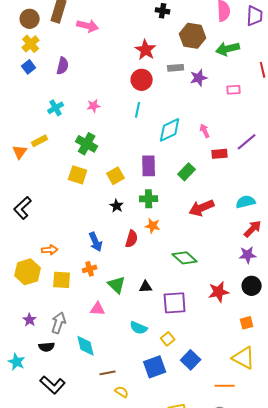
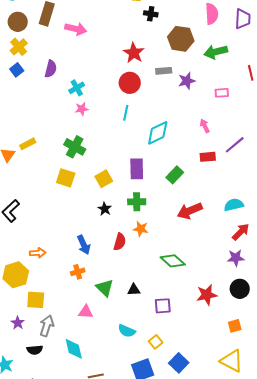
cyan cross: (56, 108) -> (77, 88), moved
pink arrow: (205, 131) -> (205, 126), moved
yellow square: (62, 280) -> (36, 300), moved
purple square: (175, 303) -> (163, 306), size x0.7

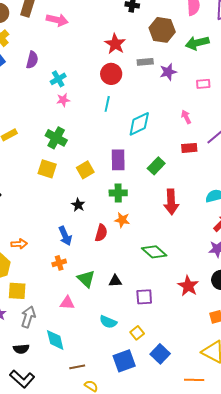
black star: (105, 209) -> (78, 205), moved
red arrow: (190, 211) -> (171, 202), turned -70
red star: (207, 295) -> (188, 286), turned -30
black semicircle: (35, 350) -> (21, 349), moved

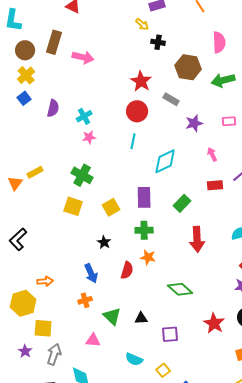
purple semicircle: (32, 60) -> (53, 108), moved
gray rectangle: (145, 62) -> (171, 99), turned 35
purple star: (168, 72) -> (194, 123), moved

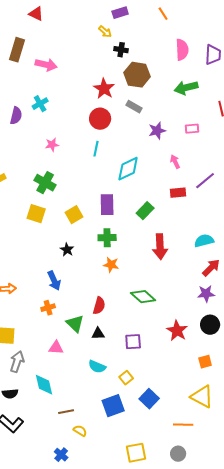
brown hexagon: (188, 67) -> (137, 75), moved
cyan cross: (84, 116) -> (40, 104), moved
red semicircle: (127, 270) -> (99, 306), moved
black triangle: (141, 318) -> (98, 334), moved

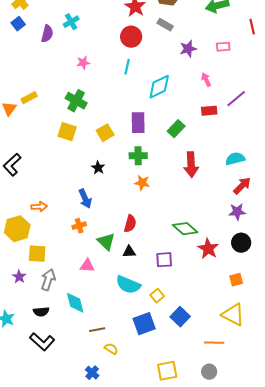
green diamond: (143, 297) -> (185, 229), moved
cyan semicircle: (97, 367) -> (128, 285), size x1.4

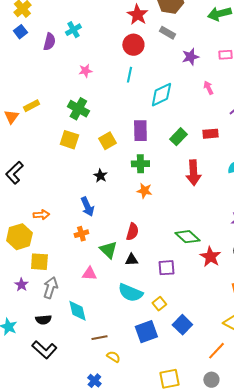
red rectangle: (209, 111) -> (210, 134), moved
orange line: (214, 343) -> (216, 351), turned -48

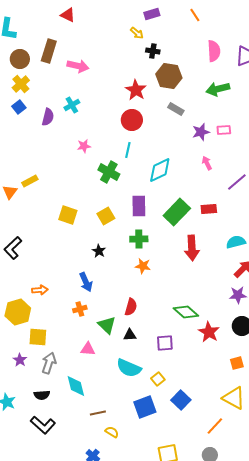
gray rectangle: (167, 33) -> (176, 109), moved
purple star: (190, 57) -> (201, 132), moved
green cross: (78, 109) -> (109, 172), moved
green rectangle: (178, 137) -> (177, 212), size x1.5

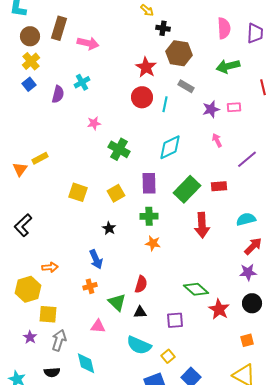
cyan line: (128, 150) -> (165, 104), moved

